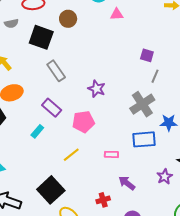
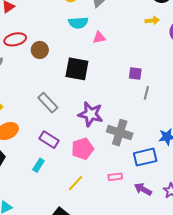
brown circle: (68, 19) -> (40, 50), moved
black square: (41, 37) -> (77, 69), moved
purple star: (97, 89) -> (91, 114), size x1.4
gray cross: (142, 104) -> (120, 133), moved, turned -30
purple arrow: (127, 183) -> (143, 189), moved

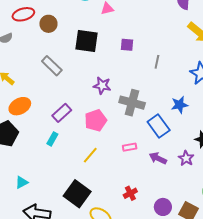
purple square: (135, 74) -> (127, 45), moved
gray rectangle: (48, 103) -> (52, 66), moved
purple star: (91, 114) -> (102, 86), size x0.7
purple rectangle: (49, 140) -> (62, 113), turned -72
blue rectangle: (145, 157) -> (159, 126), turned 70

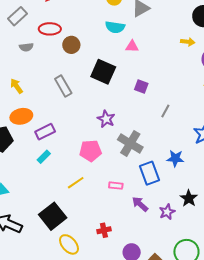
purple rectangle: (62, 113) -> (45, 132), moved

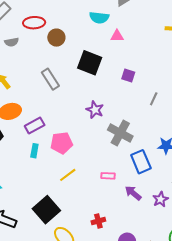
pink pentagon: (90, 151) -> (62, 143), moved
cyan rectangle: (44, 157) -> (34, 151), turned -32

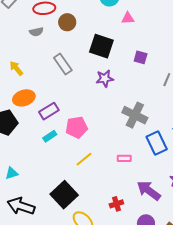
gray semicircle: (12, 42) -> (36, 32), moved
purple star: (95, 110) -> (105, 79), moved, turned -30
cyan rectangle: (34, 151) -> (50, 136), turned 48
purple arrow: (133, 193) -> (149, 190), moved, size x1.4

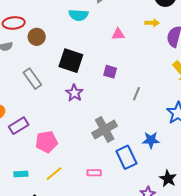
pink triangle: (128, 18) -> (118, 34), moved
purple star: (105, 79) -> (74, 93), turned -30
gray cross: (135, 115) -> (105, 129), turned 35
cyan rectangle: (50, 136) -> (21, 174), moved, turned 32

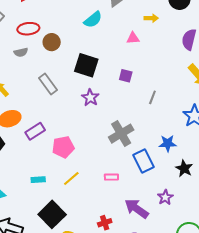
cyan semicircle: (78, 15) -> (93, 20), turned -42
yellow arrow: (152, 23) -> (151, 18), moved
black star: (168, 179) -> (184, 168), moved

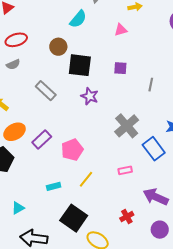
brown circle: (52, 42) -> (58, 47), moved

